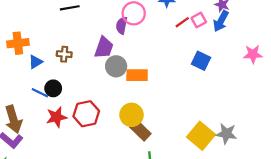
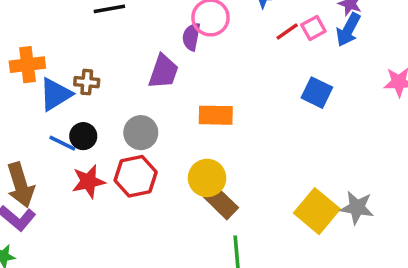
brown cross: (64, 54) -> (87, 82), moved
blue triangle: (36, 62) -> (55, 94), size x1.5
gray circle: (116, 66) -> (141, 133), moved

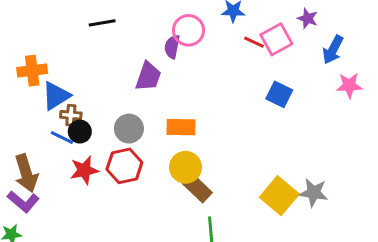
pink square: (313, 28) -> (276, 39), size x1.5
blue arrow: (348, 30) -> (333, 50), moved
red line: (287, 31) -> (254, 42), turned 60
brown cross: (87, 82) -> (71, 115), moved
orange rectangle: (216, 115) -> (181, 127), moved

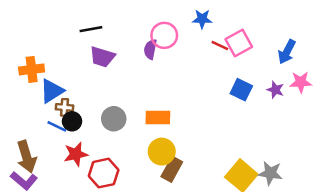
purple star: (308, 18) -> (275, 90), moved
purple trapezoid: (148, 76) -> (102, 57), moved, turned 88
red hexagon: (124, 166) -> (104, 173), moved
brown rectangle: (197, 188) -> (172, 169), turned 75

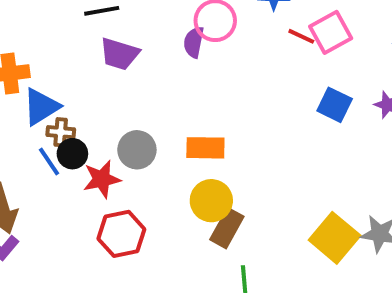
blue line: (57, 126) -> (49, 162), turned 30
red star: (76, 154) -> (102, 179), moved

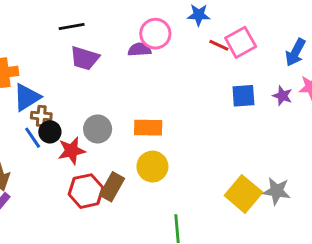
purple semicircle: (194, 42) -> (139, 50), turned 75
blue square: (335, 105) -> (243, 96), turned -30
brown rectangle: (227, 228) -> (112, 187), moved

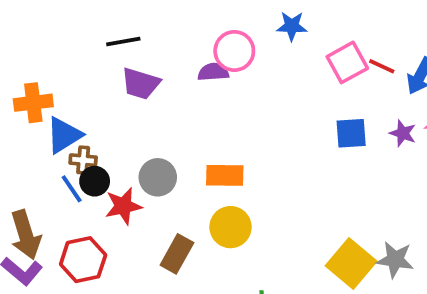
red line: (219, 45) -> (382, 66), moved
red hexagon: (86, 191) -> (83, 260), moved

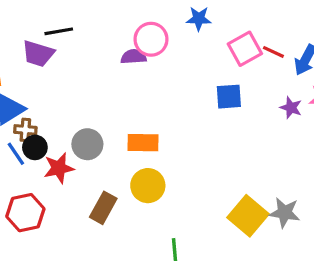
purple trapezoid: (141, 84) -> (38, 54), moved
blue square: (351, 133) -> (229, 97), moved

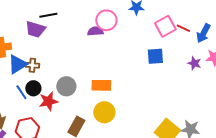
brown cross: (25, 130) -> (32, 65), moved

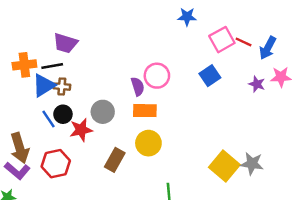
black line: (48, 15) -> (52, 66), moved
pink circle: (106, 20) -> (157, 76), moved
purple semicircle: (95, 31) -> (138, 87), moved, turned 77
blue square: (155, 56) -> (210, 76), turned -30

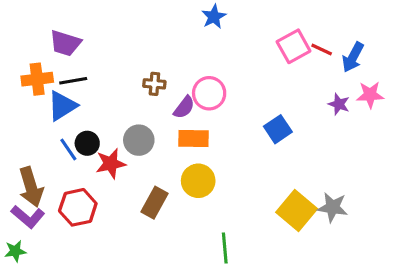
blue star: (187, 17) -> (214, 17), moved, turned -30
purple trapezoid: (65, 43) -> (65, 43), moved
blue square: (210, 76) -> (278, 129), moved
brown cross: (62, 87) -> (154, 84), moved
purple semicircle: (138, 87) -> (184, 107), turned 54

